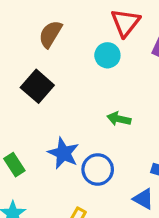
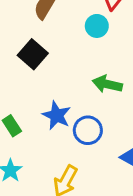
green arrow: (119, 119) -> (107, 84), size x1.4

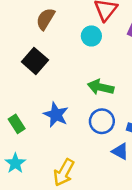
blue circle: (88, 130) -> (102, 121), moved

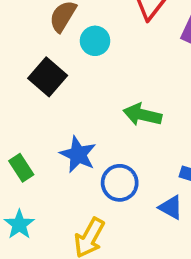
cyan circle: (91, 36) -> (95, 41), moved
blue circle: (102, 121) -> (120, 183), moved

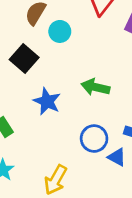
blue star: (78, 154) -> (47, 101), moved
blue circle: (120, 183) -> (94, 139), moved

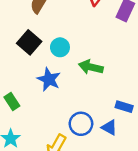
cyan circle: (60, 31) -> (60, 47), moved
blue circle: (94, 139) -> (81, 124), moved

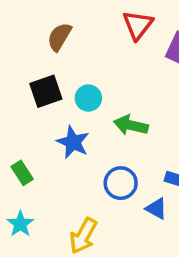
black square: (29, 42) -> (46, 91), turned 30
blue circle: (81, 124) -> (121, 183), moved

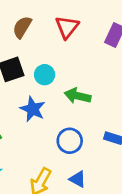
red triangle: (138, 25) -> (67, 27), moved
blue triangle: (156, 209) -> (78, 179), moved

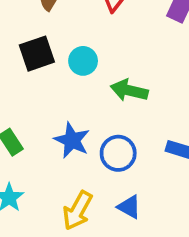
blue star: (33, 109) -> (72, 140), moved

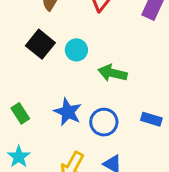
black square: (37, 54) -> (40, 44), turned -32

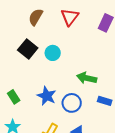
green arrow: (112, 73) -> (87, 78), moved

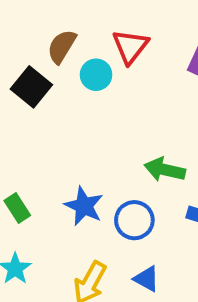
black square: (28, 49) -> (31, 87), moved
cyan circle: (53, 53) -> (96, 75), moved

